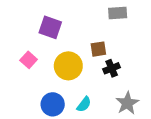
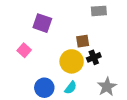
yellow circle: (68, 66) -> (72, 61), moved

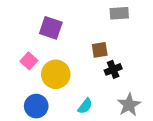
yellow circle: (72, 61) -> (56, 74), moved
blue circle: (44, 88) -> (36, 106), moved

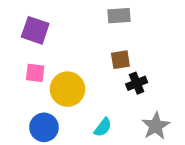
gray rectangle: (119, 13) -> (119, 16), moved
purple square: (51, 28) -> (35, 30), moved
pink square: (29, 61) -> (35, 73), turned -35

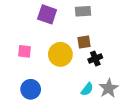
purple square: (35, 30) -> (47, 14), moved
yellow circle: (68, 89) -> (60, 54), moved
cyan semicircle: (103, 127) -> (87, 89), moved

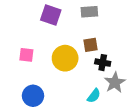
black cross: (95, 58) -> (103, 63), turned 32
gray star: (109, 88) -> (115, 82), moved

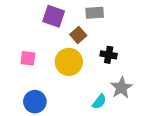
brown square: (91, 45) -> (78, 35), moved, turned -32
black cross: (103, 63) -> (109, 55), moved

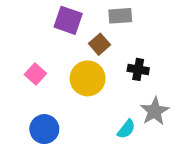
pink square: (28, 58) -> (35, 74), turned 35

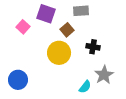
pink square: (35, 74) -> (23, 27), moved
blue circle: (44, 129) -> (18, 80), moved

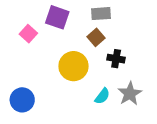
brown square: (67, 30) -> (96, 37), moved
cyan semicircle: (85, 87) -> (102, 96), moved

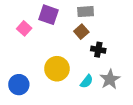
yellow circle: (73, 66) -> (57, 69), moved

